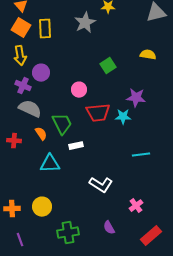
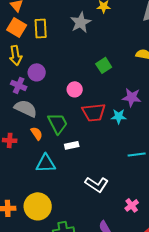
yellow circle: (42, 207) -> (38, 206), size x1.4

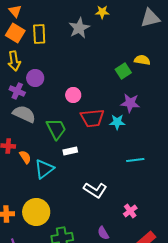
green square: (104, 65) -> (123, 71), moved
orange semicircle: (37, 133) -> (25, 157), moved
cyan triangle: (46, 163) -> (44, 169), turned -35

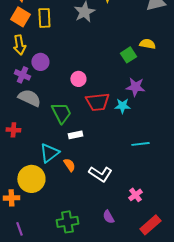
orange semicircle: (25, 157) -> (69, 165), moved
yellow circle: (36, 212) -> (31, 179), moved

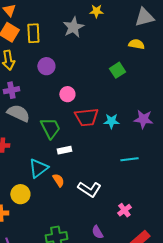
yellow semicircle: (147, 44) -> (136, 44), moved
purple circle: (40, 62) -> (46, 66), moved
purple cross: (22, 75) -> (11, 90), turned -35
purple star: (135, 87) -> (143, 119), moved
yellow circle: (31, 179) -> (20, 194), size x0.7

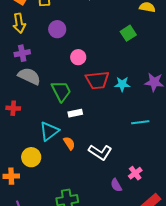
purple semicircle: (97, 232) -> (116, 185), moved

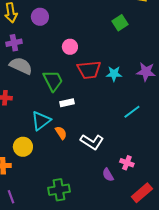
purple circle: (57, 29) -> (40, 17), moved
cyan line: (140, 122) -> (132, 112), turned -30
pink cross: (135, 173) -> (127, 163), turned -32

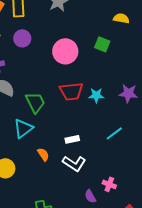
green square: (120, 23) -> (102, 44), turned -35
pink circle: (70, 47) -> (65, 51), moved, size x1.6
white rectangle: (67, 103) -> (72, 139), moved
cyan triangle: (41, 121) -> (23, 128), moved

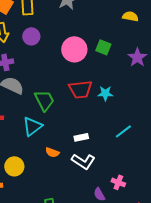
green square: (102, 44) -> (103, 47), moved
purple star: (128, 93) -> (137, 57), moved, turned 30
orange semicircle: (43, 154) -> (52, 152), turned 144

